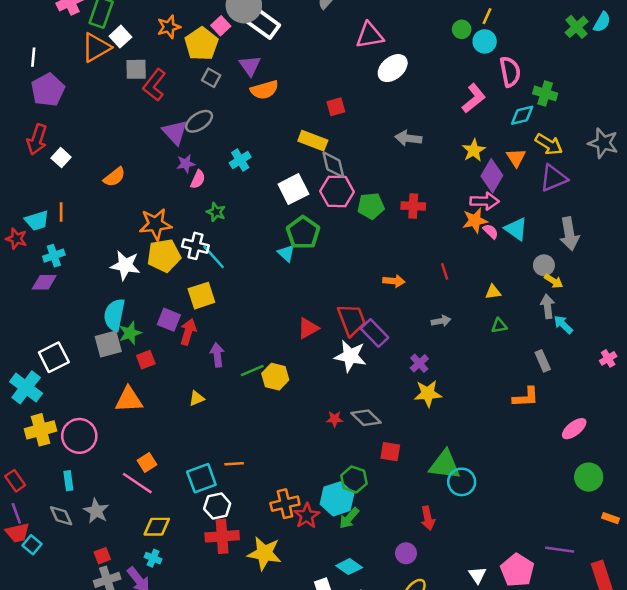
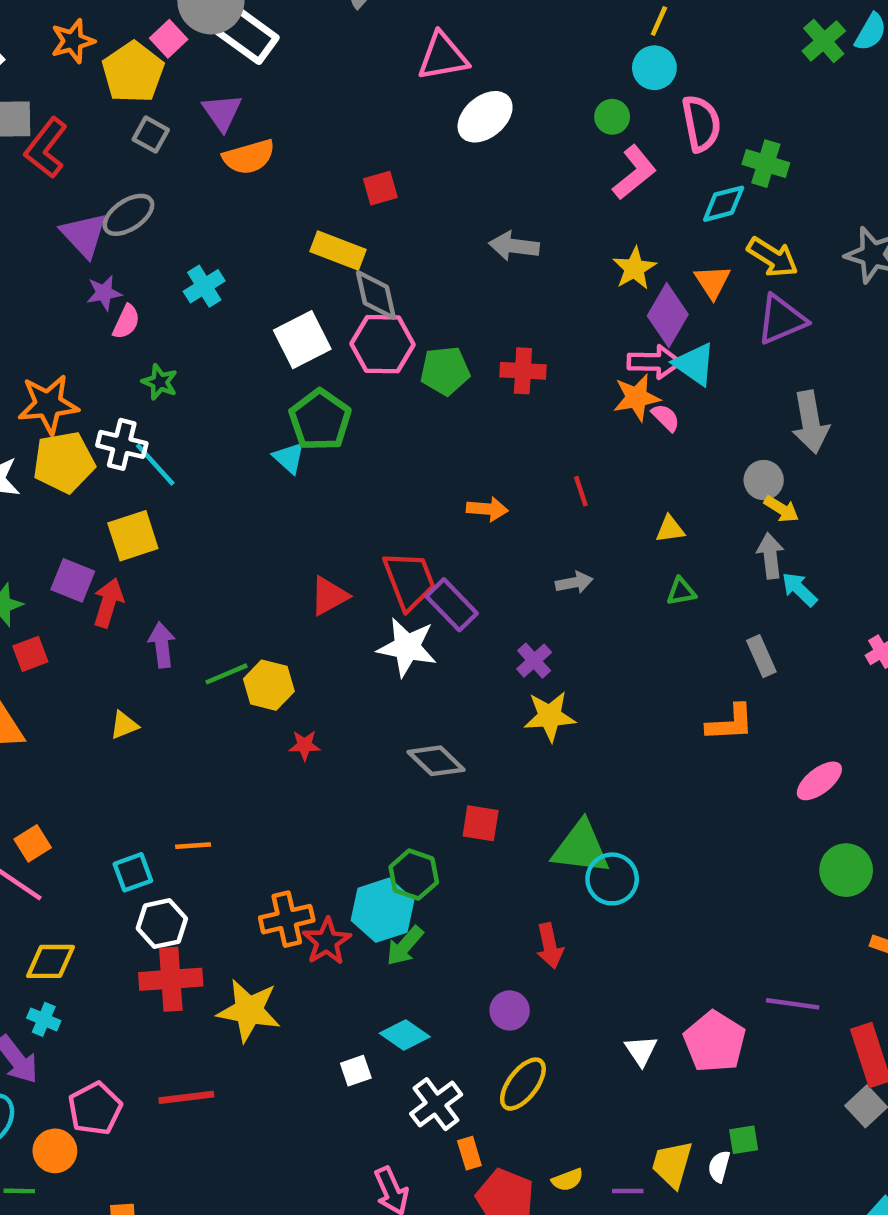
green circle: (462, 29) -> (612, 117), moved
cyan triangle: (516, 229) -> (695, 364), moved
red star: (335, 419) -> (305, 745), moved
cyan square: (201, 478) -> (133, 872), size x0.7

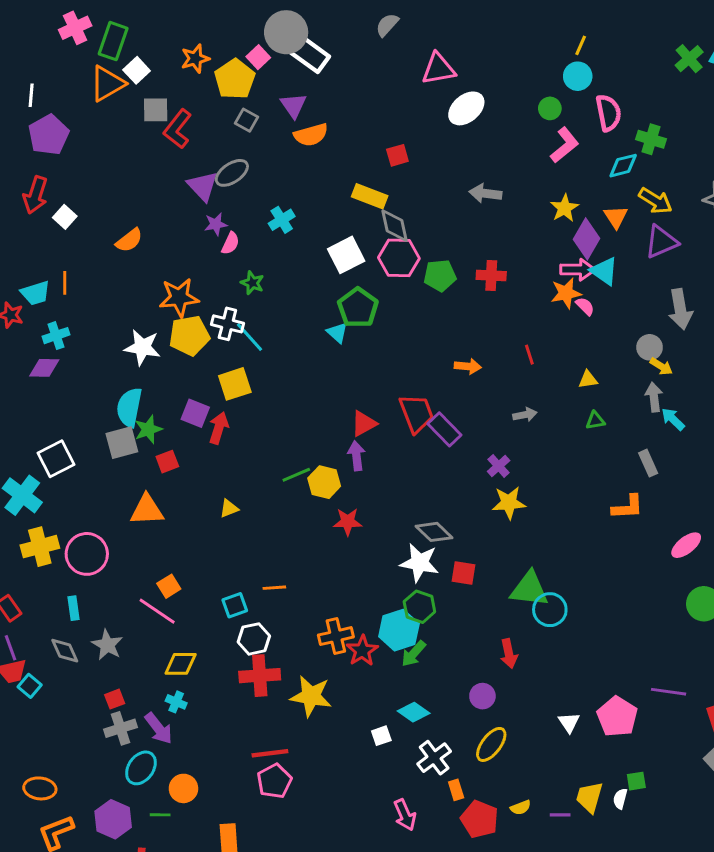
purple arrow: (162, 645) -> (356, 456), moved
white star: (407, 647) -> (419, 563), moved
red star: (305, 745) -> (348, 522), size x1.4
pink pentagon: (95, 1109) -> (274, 781), moved

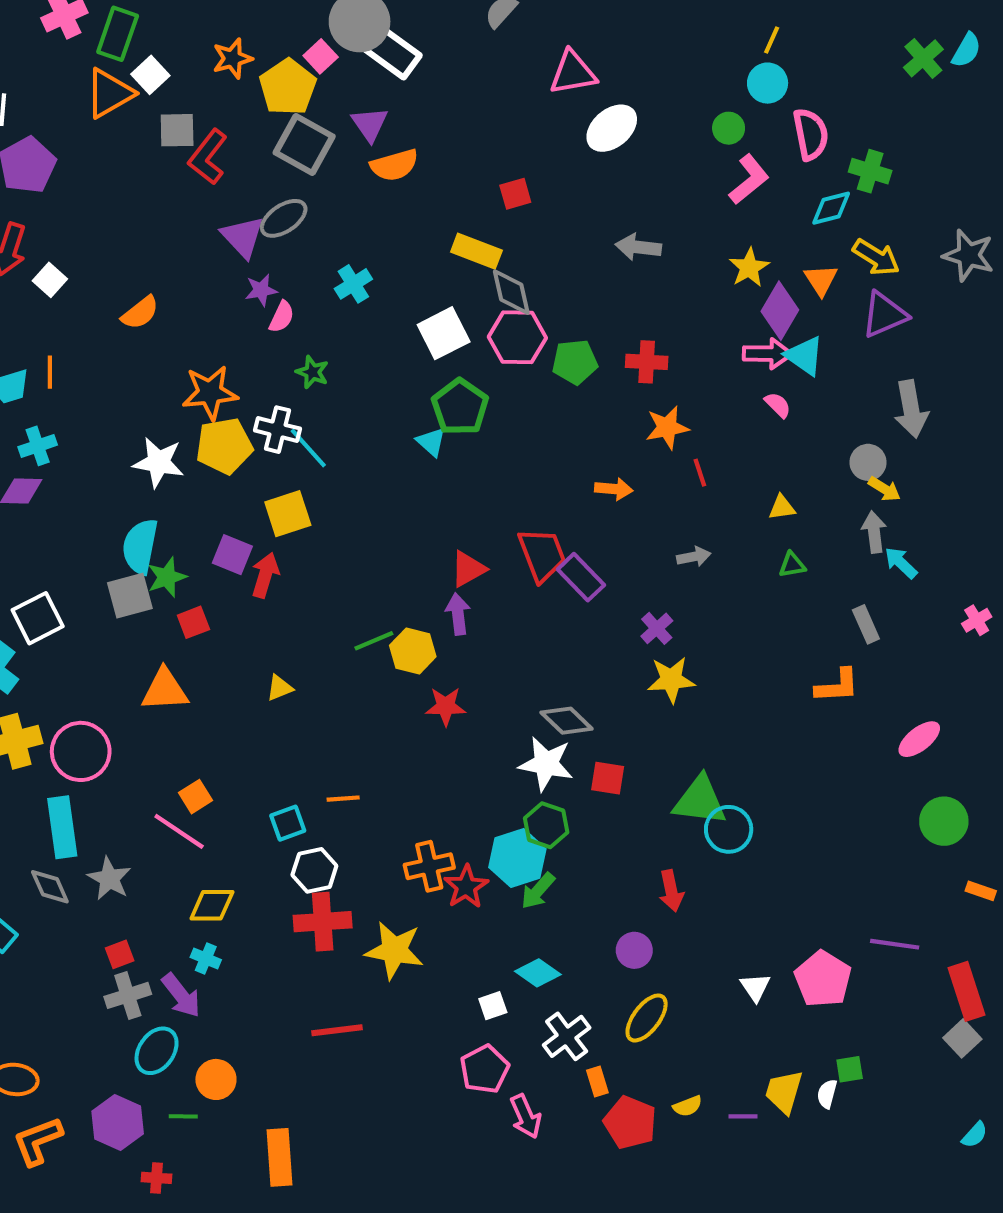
gray square: (247, 120) -> (304, 145), size x1.8
orange star: (566, 293) -> (667, 427), moved
cyan rectangle: (74, 608) -> (62, 827), size x1.8
pink pentagon: (274, 781) -> (485, 1069), moved

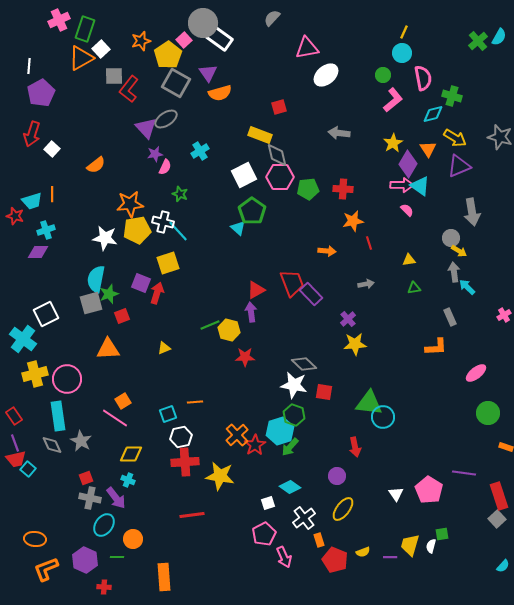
orange cross: (429, 866) -> (237, 435), turned -30
gray cross: (128, 995) -> (90, 498), turned 30

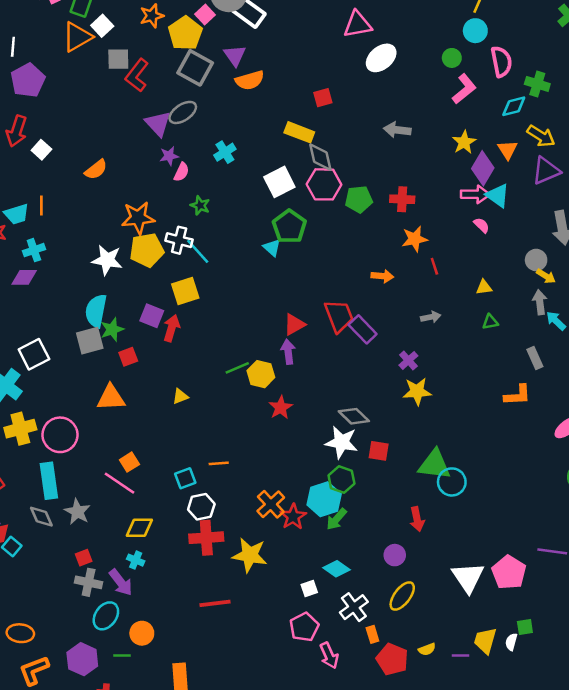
red star: (245, 357) -> (281, 408), turned -30
white triangle: (396, 494) -> (468, 577), size x1.8

